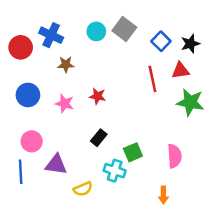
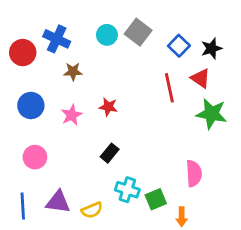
red triangle: (181, 71) -> (201, 78), turned 42
pink star: (65, 104) -> (72, 115), turned 30
green square: (133, 152) -> (156, 199), moved
purple triangle: (56, 165) -> (58, 202), moved
blue line: (21, 172) -> (23, 206), moved

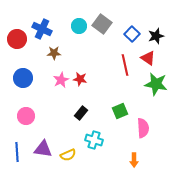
pink star: (72, 115) -> (61, 80), moved
green square: (156, 199) -> (120, 111), moved

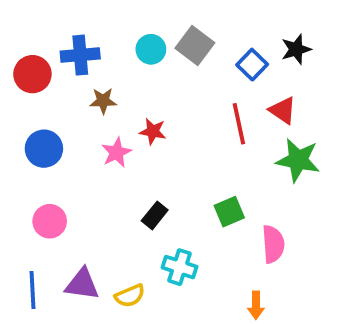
blue cross: (42, 29) -> (80, 55), turned -30
black star: (156, 36) -> (296, 49), moved
red star: (80, 79) -> (153, 131), moved

